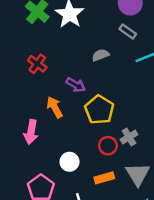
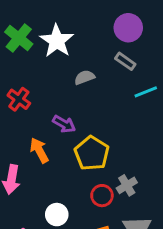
gray semicircle: (100, 55) -> (84, 77), moved

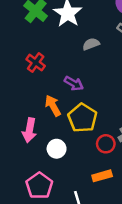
yellow pentagon: (92, 153) -> (82, 118), moved
white circle: (57, 215) -> (57, 149), moved

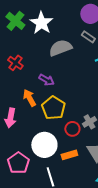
gray semicircle: (91, 44) -> (60, 48), size x1.6
white circle: (57, 149) -> (44, 145), moved, size x1.6

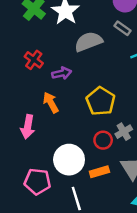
purple arrow: (46, 80) -> (62, 73), moved, turned -42
yellow pentagon: (53, 108) -> (101, 101), moved
pink pentagon: (18, 163) -> (37, 181), turned -30

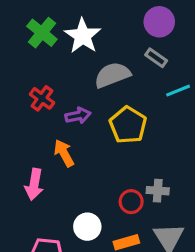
yellow pentagon: (101, 101) -> (128, 125), moved
gray cross: (124, 132) -> (158, 191), turned 35
white circle: (69, 160) -> (87, 227), size x0.7

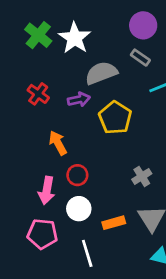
purple arrow: (78, 116) -> (79, 100), moved
pink arrow: (34, 184) -> (47, 190), moved
gray cross: (158, 191) -> (142, 176), turned -36
red circle: (131, 202) -> (77, 175), moved

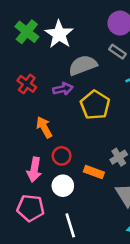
orange rectangle: (114, 223) -> (94, 172), moved, turned 36

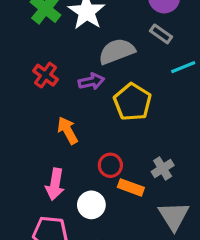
red circle: (62, 156) -> (110, 165), moved

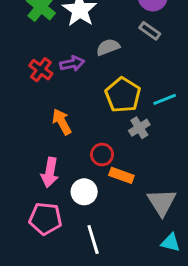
gray semicircle: (117, 51) -> (108, 47), size x0.7
cyan line: (183, 67) -> (165, 99), moved
purple arrow: (91, 81) -> (72, 64), moved
gray cross: (163, 168) -> (139, 128), moved

